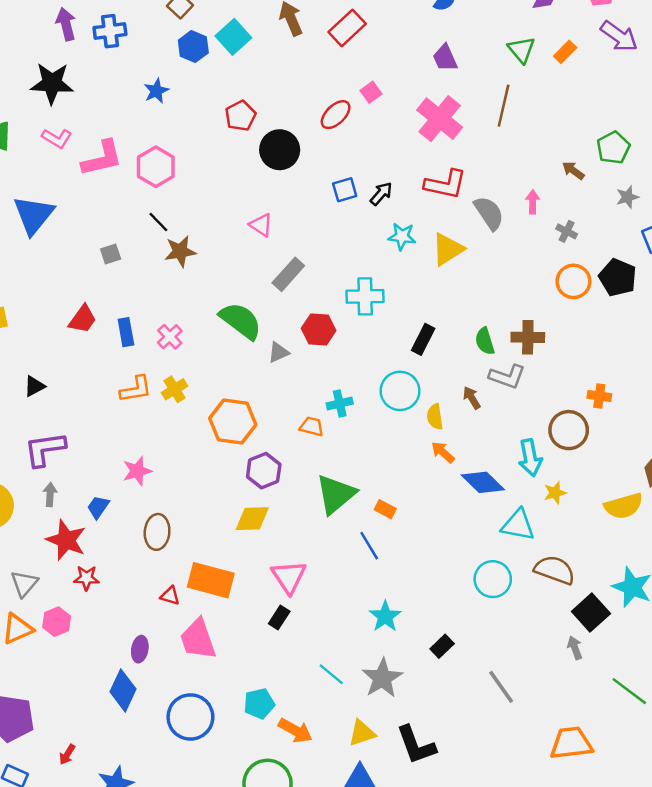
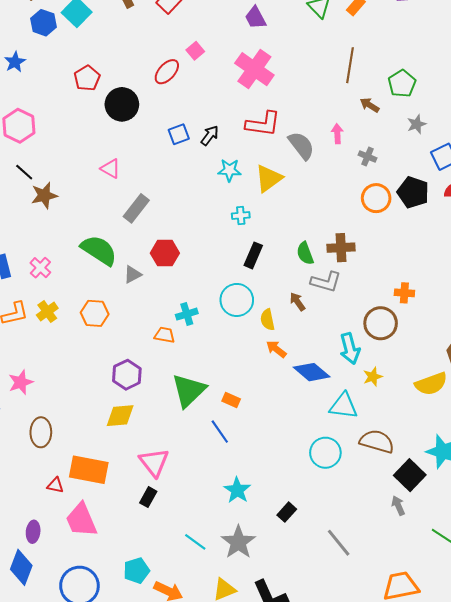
brown line: (504, 106) -> (350, 65), moved
cyan cross: (365, 296) -> (241, 215), moved, size x0.6
orange hexagon: (233, 421) -> (95, 313), moved, size x0.7

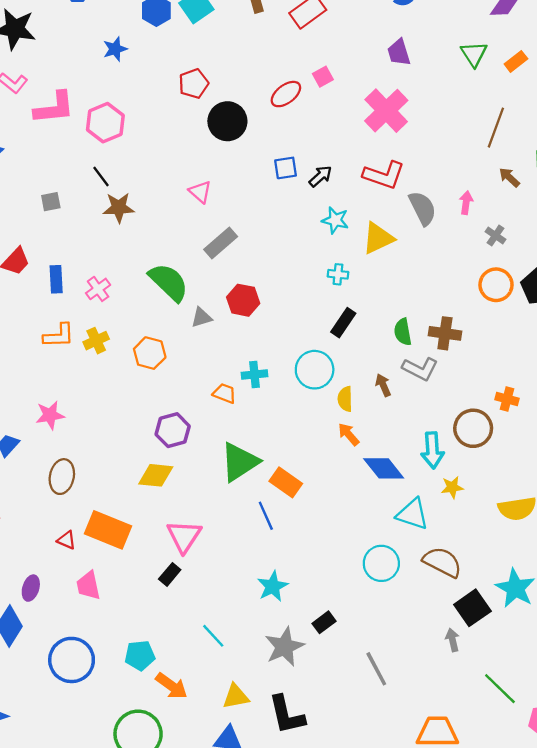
orange rectangle: (231, 400) -> (286, 482), size x1.5
pink trapezoid: (81, 520) -> (88, 585), size x0.7
gray star: (238, 542) -> (284, 647), moved

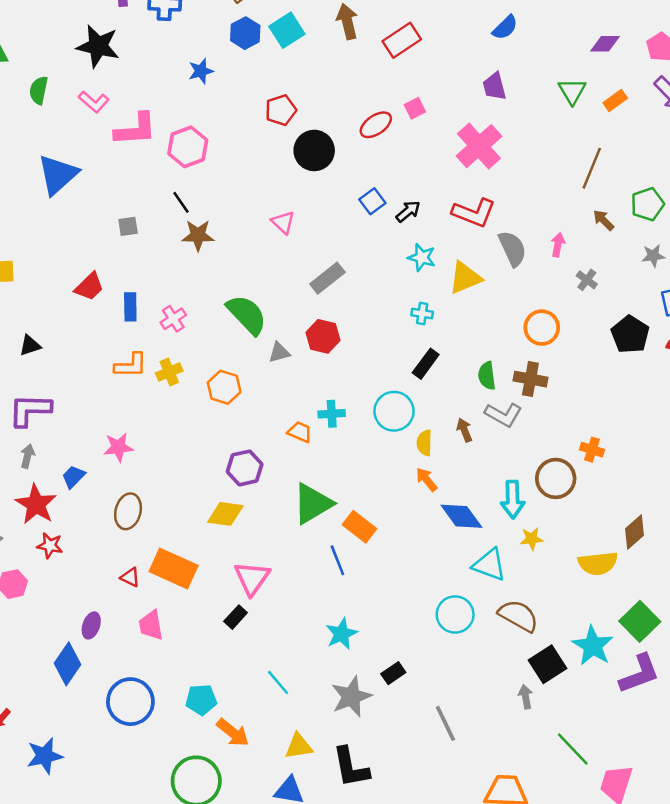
blue square: (286, 168) -> (372, 201), turned -30
gray rectangle: (221, 243) -> (327, 278), moved
orange circle: (496, 285) -> (542, 328), moved

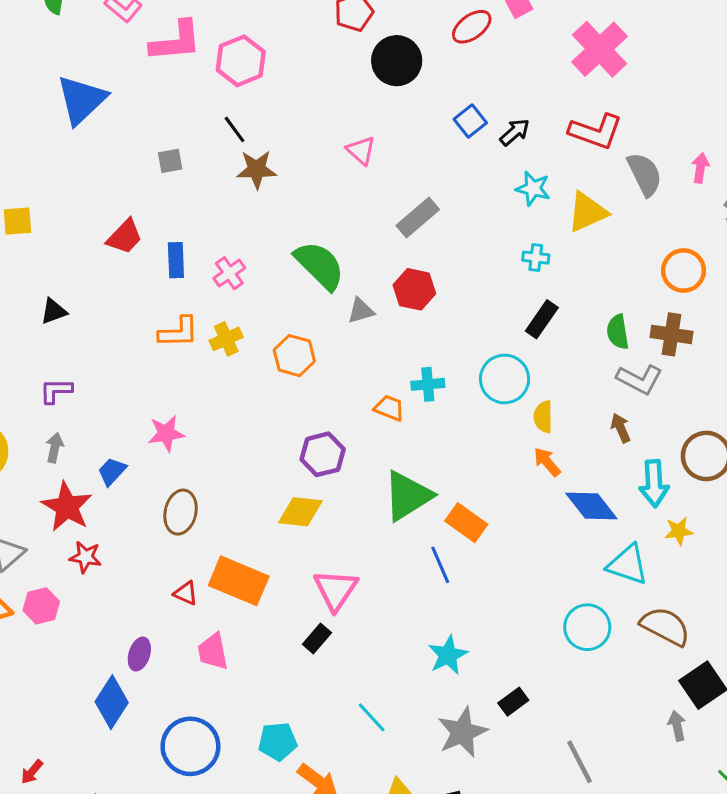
purple L-shape: (30, 410) -> (56, 391), size x0.6
brown arrow: (464, 430) -> (621, 428), moved

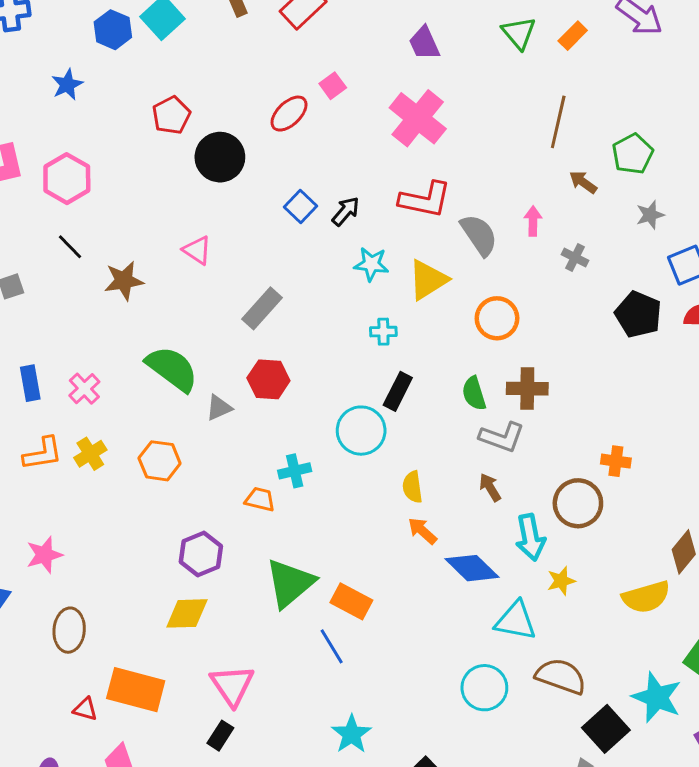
brown star: (257, 169) -> (124, 281), moved
orange circle: (684, 271) -> (497, 318), moved
cyan circle: (505, 379) -> (361, 431), moved

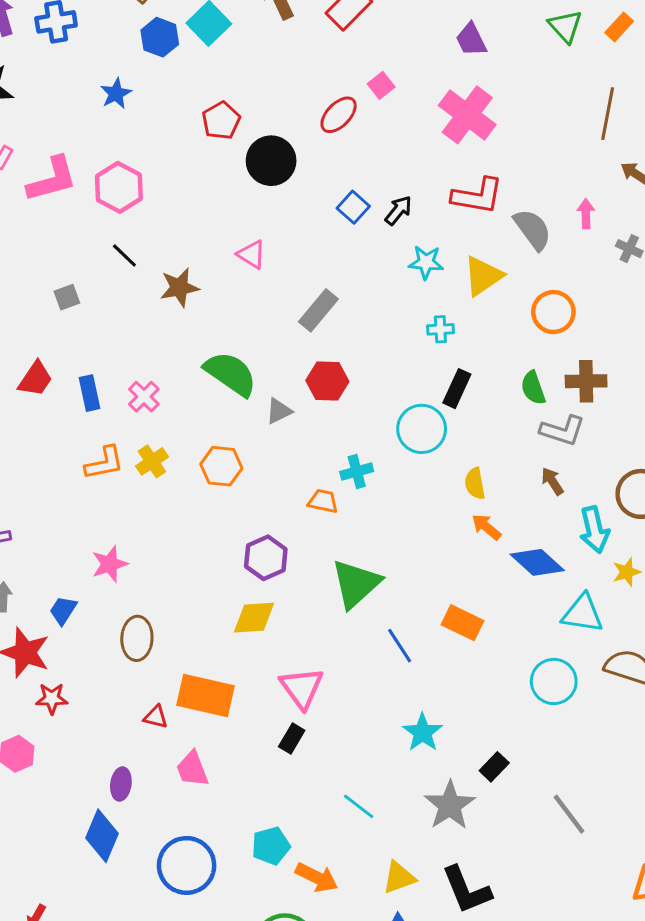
orange rectangle: (351, 601) -> (463, 623), moved

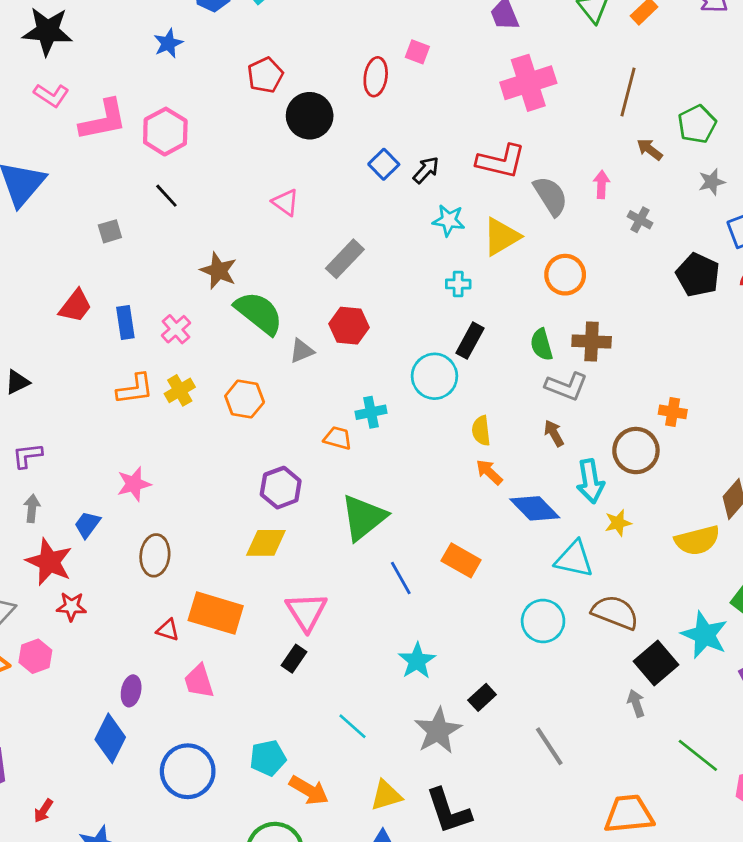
pink square: (381, 85) -> (417, 52), turned -35
red ellipse: (339, 115) -> (376, 77), turned -39
pink cross: (467, 115) -> (528, 83), moved, turned 32
brown star: (179, 287) -> (219, 271), moved, turned 30

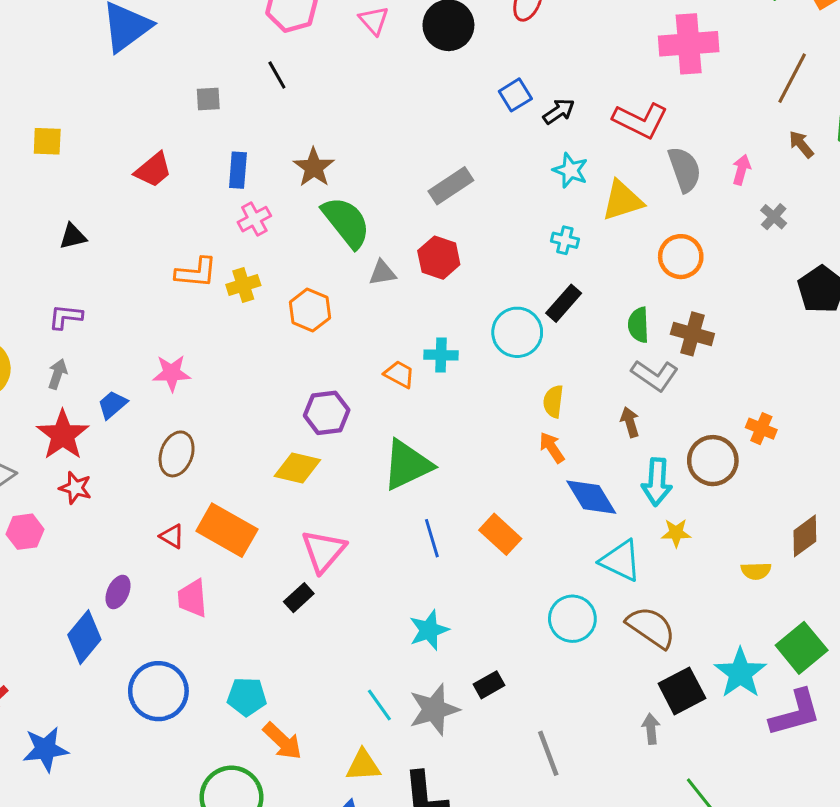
pink triangle: (286, 202) -> (374, 20), moved
blue rectangle: (125, 323) -> (238, 170), moved
yellow semicircle: (697, 540) -> (756, 571), size x0.6
cyan line: (353, 726) -> (379, 705), moved

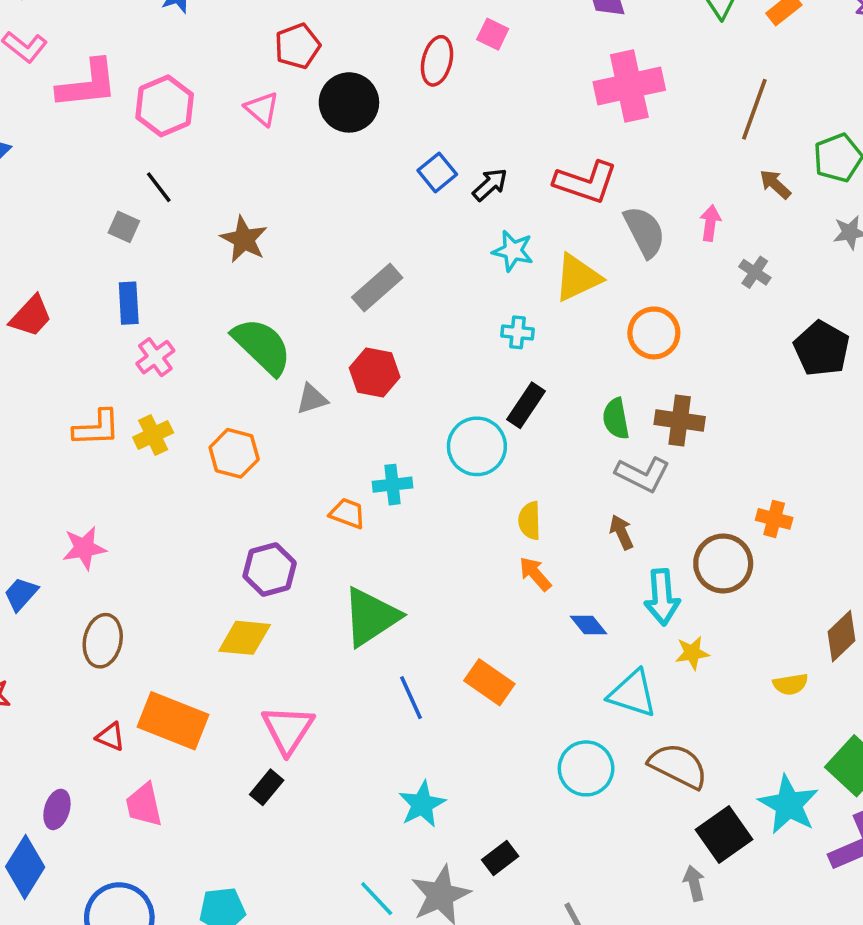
gray square: (208, 99) -> (124, 227), moved, turned 36
brown star: (314, 167) -> (244, 239), moved
blue diamond: (591, 497) -> (589, 625), size x0.6

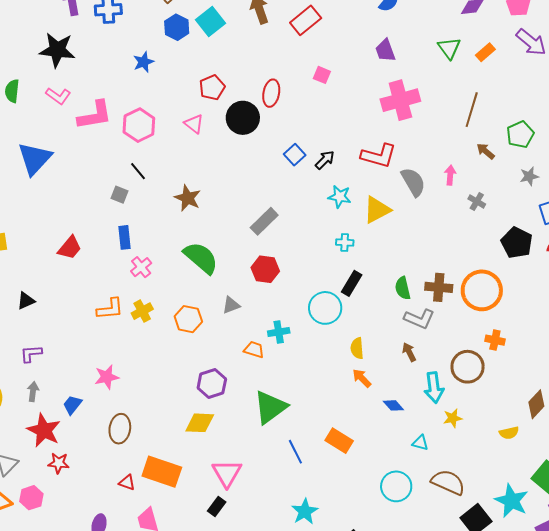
red ellipse: (437, 61) -> (271, 93), moved
orange circle: (654, 333) -> (482, 290), moved, size x1.4
gray triangle: (312, 399) -> (231, 305), moved
cyan triangle: (633, 694) -> (420, 443), size x0.6

